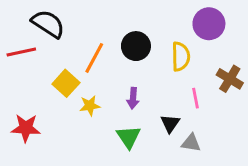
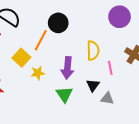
black circle: (136, 46) -> (58, 23), moved
yellow semicircle: (181, 56) -> (93, 50), moved
purple arrow: (133, 98) -> (67, 68), size x1.5

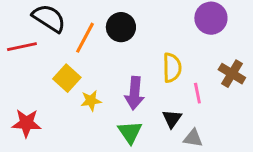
orange line: (41, 40) -> (85, 38), moved

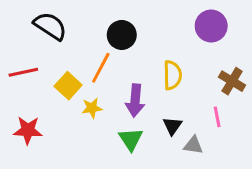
orange line: (85, 38) -> (101, 68), moved
red line: (22, 47) -> (23, 72), moved
pink line: (197, 93) -> (217, 117), moved

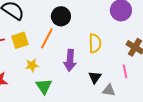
yellow square: (68, 86) -> (20, 40), moved, turned 30
yellow star: (92, 108) -> (32, 65), moved
green triangle: (131, 139) -> (44, 86), moved

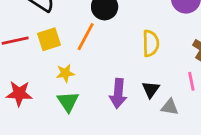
purple arrow: (70, 60) -> (118, 94), moved
green triangle: (44, 86) -> (68, 102), moved

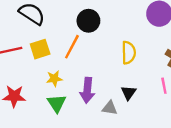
purple arrow: (118, 94) -> (87, 90), moved
gray triangle: (170, 107) -> (110, 108), moved

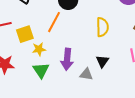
yellow square: (40, 49) -> (25, 34), moved

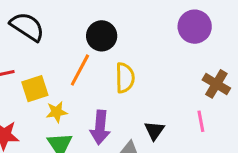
yellow semicircle: (102, 27) -> (125, 78), moved

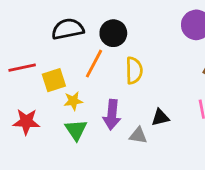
black semicircle: (27, 27) -> (68, 29), moved, turned -44
black triangle: (154, 131) -> (160, 117), turned 42

